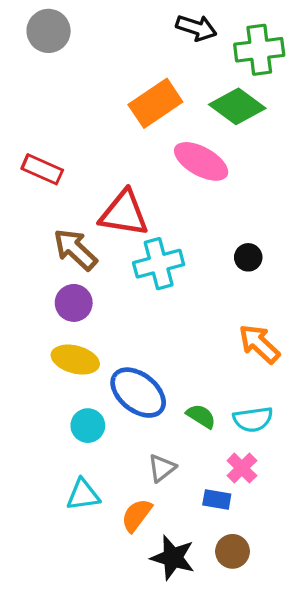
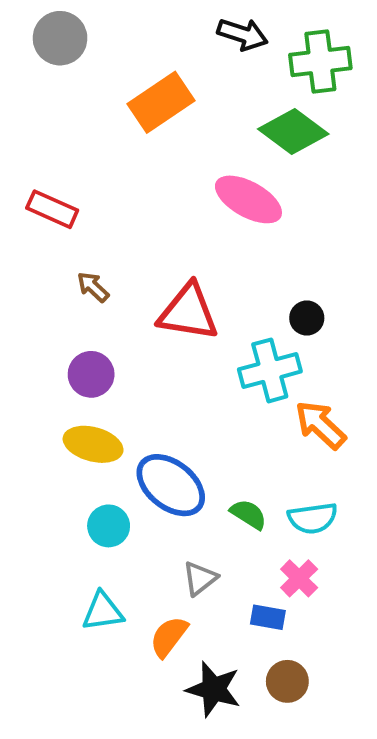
orange rectangle: (155, 103) -> (161, 102), moved
red triangle: (124, 213) -> (188, 312), moved
brown arrow: (75, 249) -> (93, 287), moved, size x0.6
cyan cross: (159, 264) -> (270, 370), moved

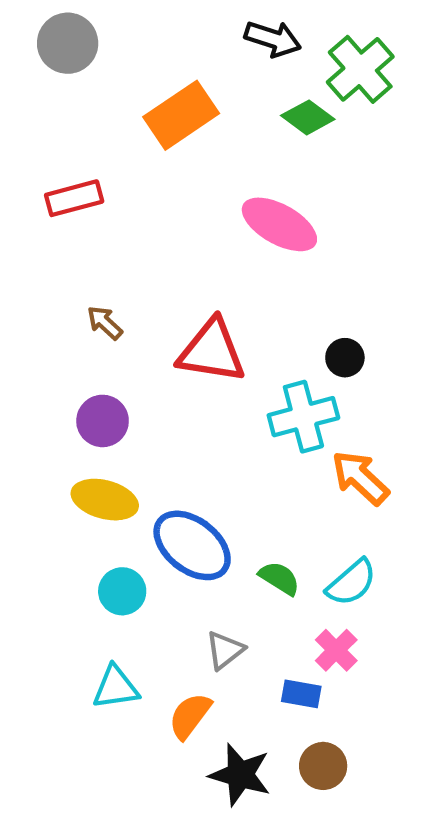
green cross: (320, 62) -> (360, 69), turned -34
green diamond: (293, 131) -> (308, 117), moved, size x0.7
red rectangle: (52, 209) -> (74, 198), moved, turned -39
cyan semicircle: (313, 518) -> (351, 583), turned -33

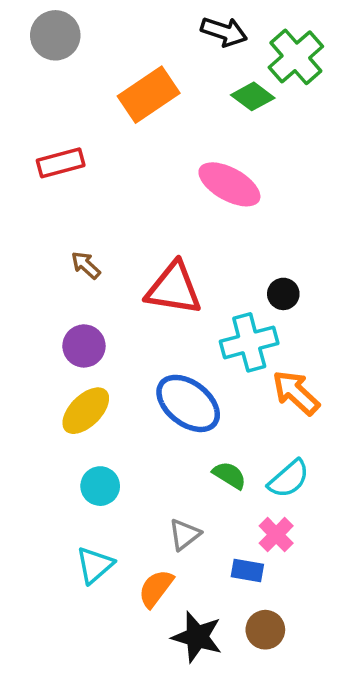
yellow ellipse: (105, 500) -> (86, 411), turned -60
blue ellipse: (192, 545) -> (188, 403), moved
cyan triangle: (116, 687) -> (95, 565), turned -33

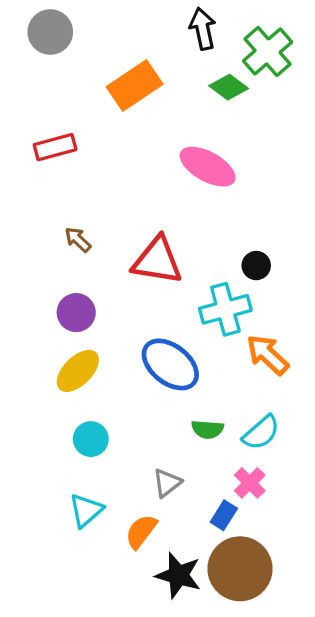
black arrow: (224, 32) -> (203, 29), turned -120
green semicircle: (229, 475) -> (208, 429), turned 152
blue rectangle: (247, 570) -> (224, 515), turned -68
brown circle: (265, 630) -> (240, 569), size x1.8

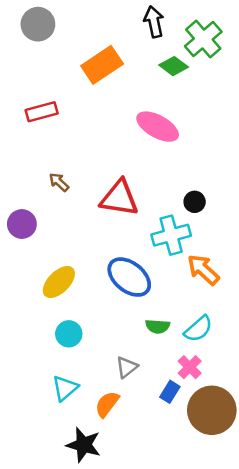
purple circle: (76, 313) -> (22, 224), moved
brown circle: (240, 569) -> (212, 410), moved
black star: (178, 575) -> (84, 445), moved

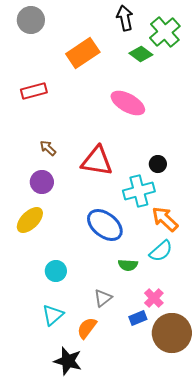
purple circle: (22, 224) -> (42, 182), moved
yellow ellipse: (59, 282) -> (30, 220), moved
cyan semicircle: (198, 329) -> (161, 251), moved
blue rectangle: (170, 392) -> (138, 318), turned 36

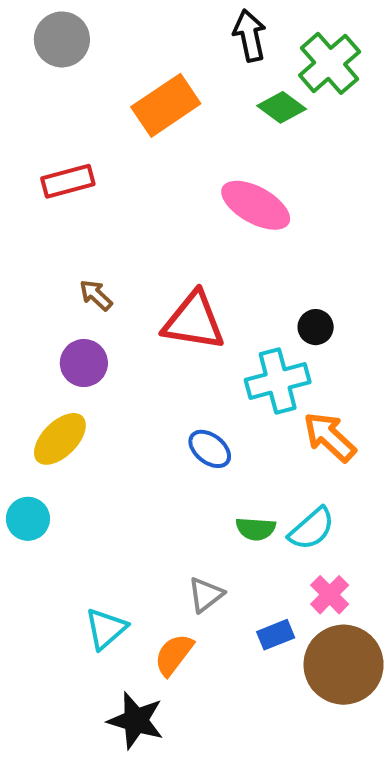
blue ellipse: (105, 225) -> (210, 449), size x0.6
cyan semicircle: (161, 251) -> (312, 529), moved
cyan circle: (56, 271) -> (28, 519), moved
pink cross: (154, 298) -> (330, 595), moved

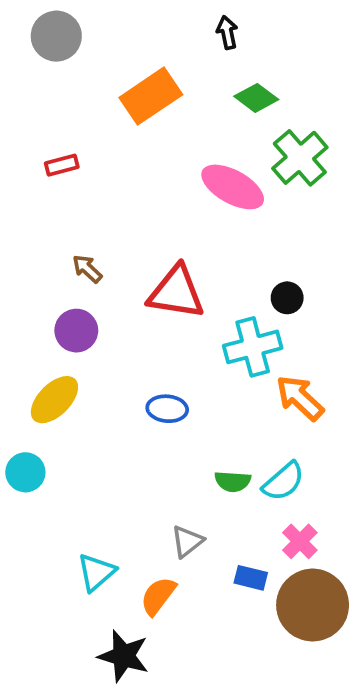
black arrow: (250, 35) -> (227, 32), size x0.7
green cross: (330, 63) -> (300, 158), moved
red rectangle: (68, 181) -> (62, 165), size x0.7
blue ellipse: (210, 449) -> (167, 409), moved, turned -33
blue rectangle: (276, 635) -> (251, 578), turned 36

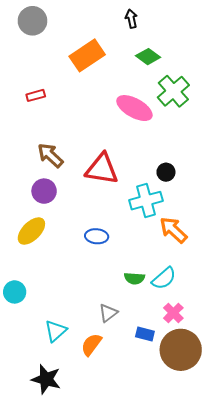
brown arrow: (87, 269) -> (50, 155), size x1.5
cyan circle: (25, 472) -> (15, 292), moved
black star: (124, 656) -> (46, 379), moved

